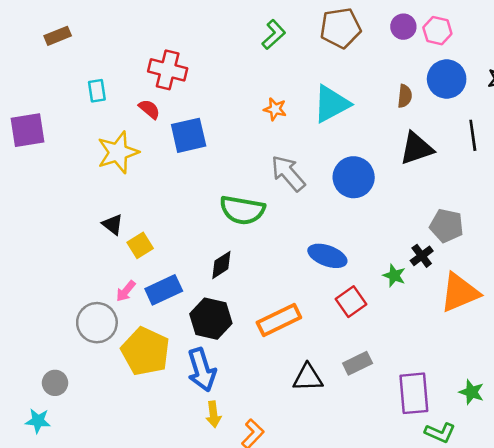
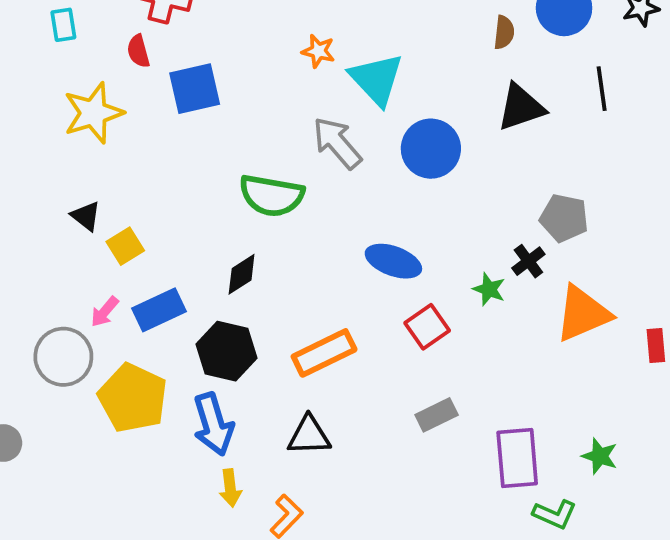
cyan triangle: (331, 104) -> (377, 79), moved, turned -45
red semicircle: (149, 109) -> (138, 51), turned -145
black triangle: (308, 378) -> (309, 435), moved

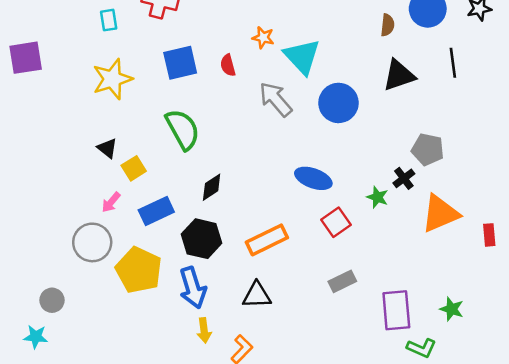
cyan rectangle: (63, 25) -> (109, 20), moved
red semicircle: (138, 51) -> (228, 65), moved
green semicircle: (272, 195) -> (183, 129), moved, turned -129
pink arrow: (105, 312) -> (111, 202), moved

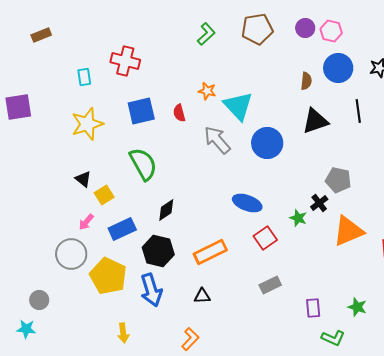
black triangle: (257, 295) -> (202, 296), size x0.7
purple rectangle: (396, 310) -> (313, 308), size x0.6
yellow arrow: (204, 330) -> (123, 333), moved

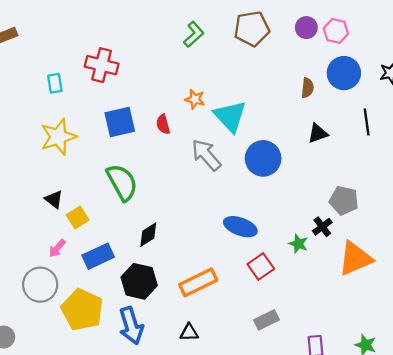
black triangle: (315, 121) -> (318, 133), size x0.7

